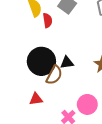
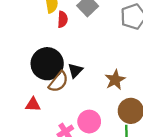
black triangle: (67, 63) -> (75, 70), turned -48

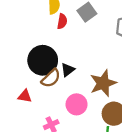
brown star: (115, 80) -> (103, 83), size x1.4
pink circle: (89, 122) -> (77, 104), moved

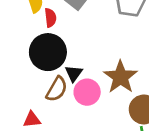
black circle: (43, 60) -> (48, 52), moved
pink circle: (77, 104) -> (87, 92), moved

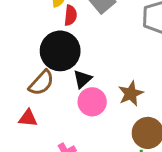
brown star: (121, 77) -> (131, 94), size x0.7
brown semicircle: (57, 89) -> (41, 83), moved

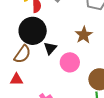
brown star: (131, 94) -> (84, 35), moved
pink circle: (92, 102) -> (70, 62), moved

